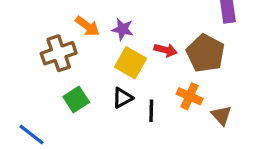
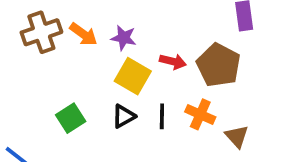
brown cross: (59, 53) -> (41, 32), moved
black line: (151, 111) -> (162, 116), moved

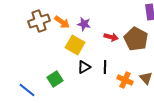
yellow square: (133, 76) -> (75, 45), moved
orange cross: (200, 114) -> (125, 80), moved
green square: (71, 118) -> (55, 79), moved

